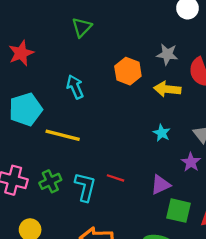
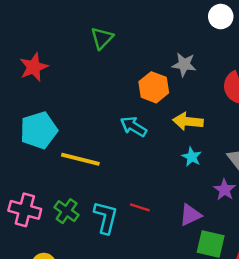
gray star: (167, 54) -> (184, 65), moved
cyan arrow: (75, 87) -> (134, 126), moved, turned -35
yellow arrow: (167, 89) -> (188, 121), moved
green cross: (50, 181) -> (67, 211), turned -30

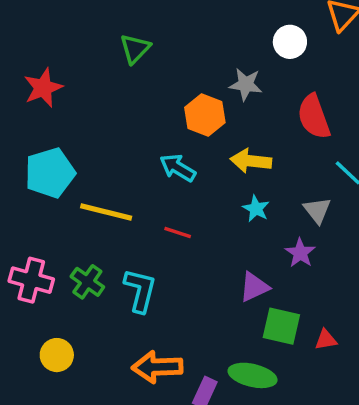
white circle: (221, 17) -> (290, 42), moved
red line: (140, 207) -> (178, 232), moved

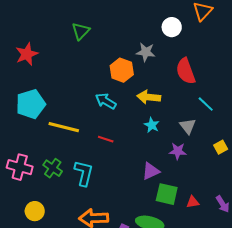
purple star: (300, 253) -> (178, 151), turned -30

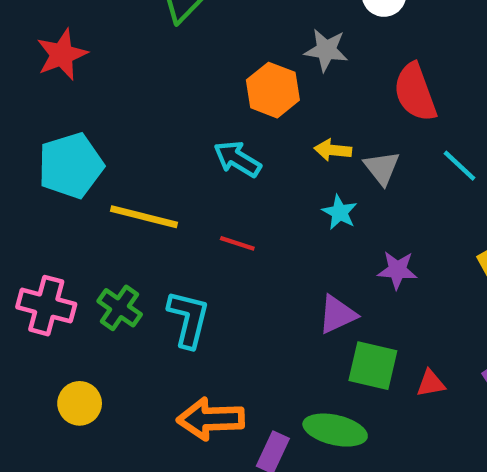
yellow arrow: (149, 97) -> (333, 150), size x0.7
gray triangle: (188, 126) -> (382, 168), moved

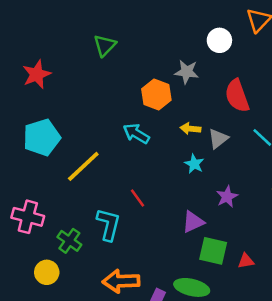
gray triangle: (382, 168) -> (218, 139), turned 30
yellow line: (144, 217) -> (83, 166), turned -57
red line: (237, 243) -> (137, 198), moved, turned 36
purple star: (397, 270) -> (227, 197), turned -30
green cross: (120, 308) -> (69, 241), moved

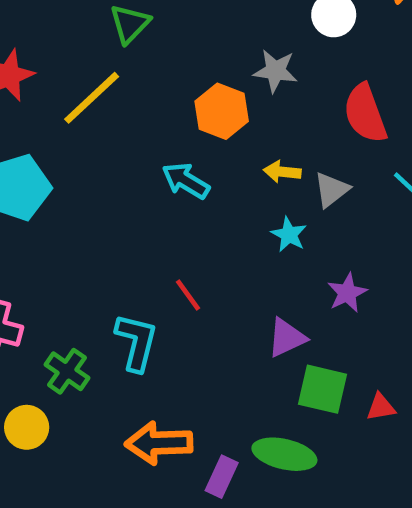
yellow line: (83, 166) -> (92, 98), moved

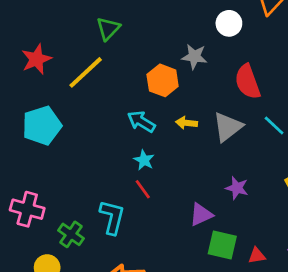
yellow arrow: (282, 172) -> (186, 123), moved
gray triangle: (331, 190) -> (228, 127), size x1.4
cyan star: (289, 235) -> (144, 160), moved
purple star: (347, 293) -> (237, 188), turned -30

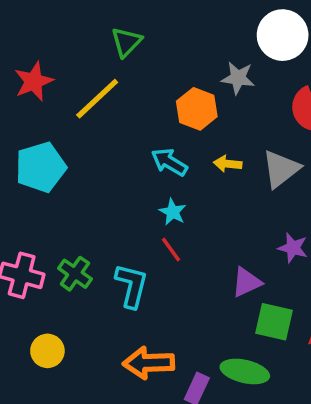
white circle: (229, 23) -> (283, 35), size x1.5
green cross: (71, 234) -> (75, 274), moved

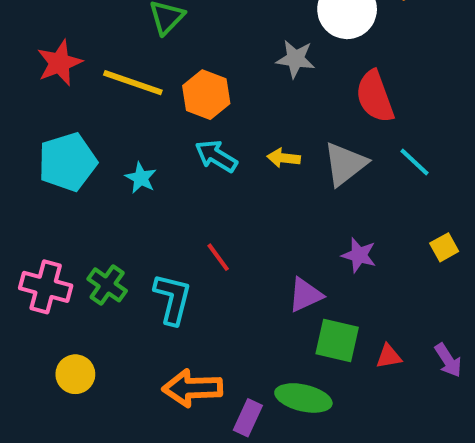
yellow line: (97, 99) -> (133, 83), turned 62
orange hexagon: (197, 109) -> (206, 95), moved
cyan star: (173, 212) -> (141, 178), moved

